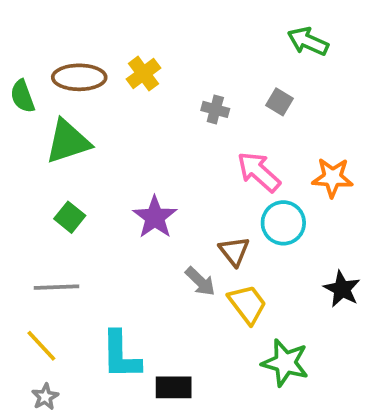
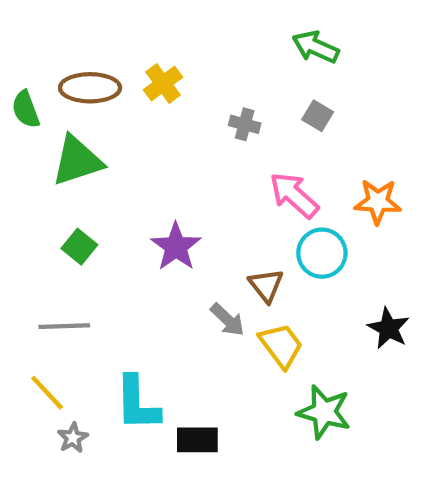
green arrow: (308, 41) -> (315, 47), moved
gray star: (45, 397) -> (73, 438), moved

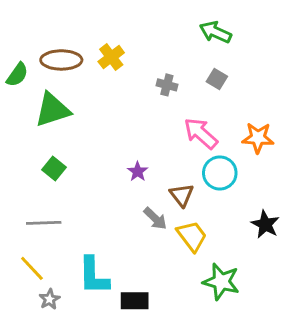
green semicircle: (26, 109) -> (17, 75), turned -125
purple star: (176, 247) -> (138, 172), moved, size x0.6

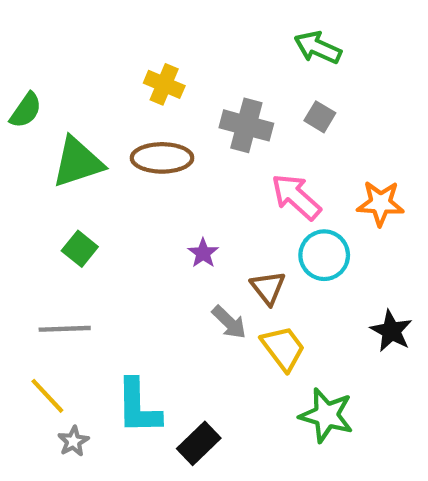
yellow cross: (111, 57) -> (164, 84), turned -30
brown ellipse: (61, 60) -> (162, 158), moved
gray cross: (167, 85) -> (246, 125), size x1.6
black rectangle: (135, 301) -> (199, 443), turned -44

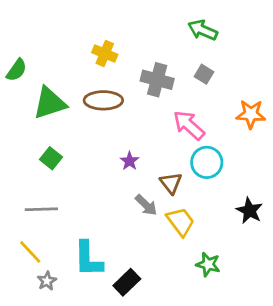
orange star: (380, 203) -> (251, 114), moved
green star: (326, 415) -> (208, 264), size x0.7

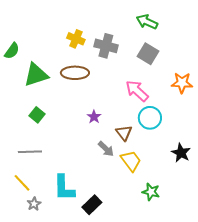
gray square: (204, 74) -> (148, 54), size x1.5
gray cross: (157, 80) -> (106, 46), moved

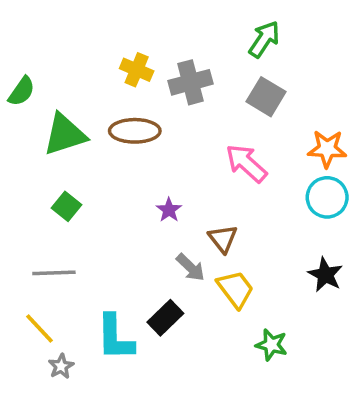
green arrow: (147, 22) -> (264, 39), turned 100
gray cross: (106, 46) -> (191, 82), turned -30
cyan circle: (150, 118) -> (327, 197), moved
black rectangle: (92, 205) -> (165, 318), moved

